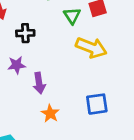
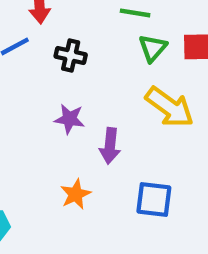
purple star: (17, 65) -> (69, 119), moved
purple arrow: (39, 83) -> (110, 146), moved

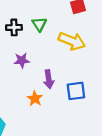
green triangle: (153, 48) -> (39, 24), moved
purple arrow: (110, 146) -> (49, 79), moved

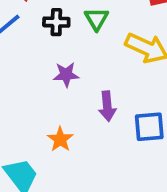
orange star: (35, 99) -> (60, 139), moved

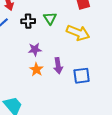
orange star: (60, 139) -> (36, 69), moved

